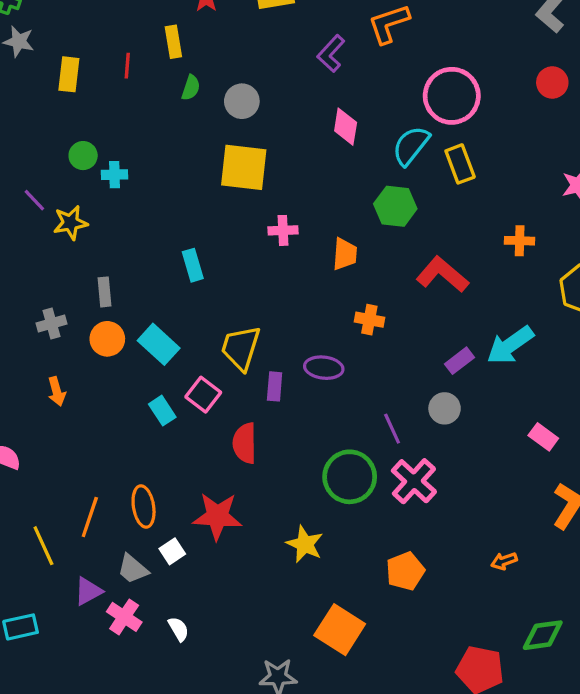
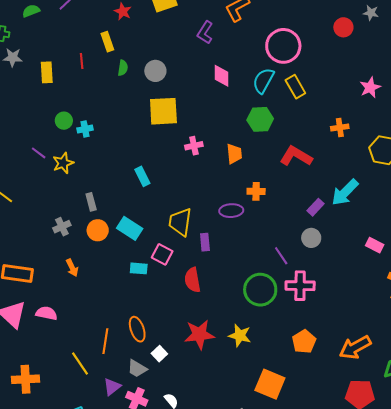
purple ellipse: (324, 368) -> (231, 211), moved
cyan rectangle: (162, 411) -> (139, 268), turned -42
pink cross: (414, 481) -> (300, 286), turned -32
red star: (217, 516) -> (199, 334), moved
orange arrow: (504, 561) -> (355, 347), moved, size x2.0

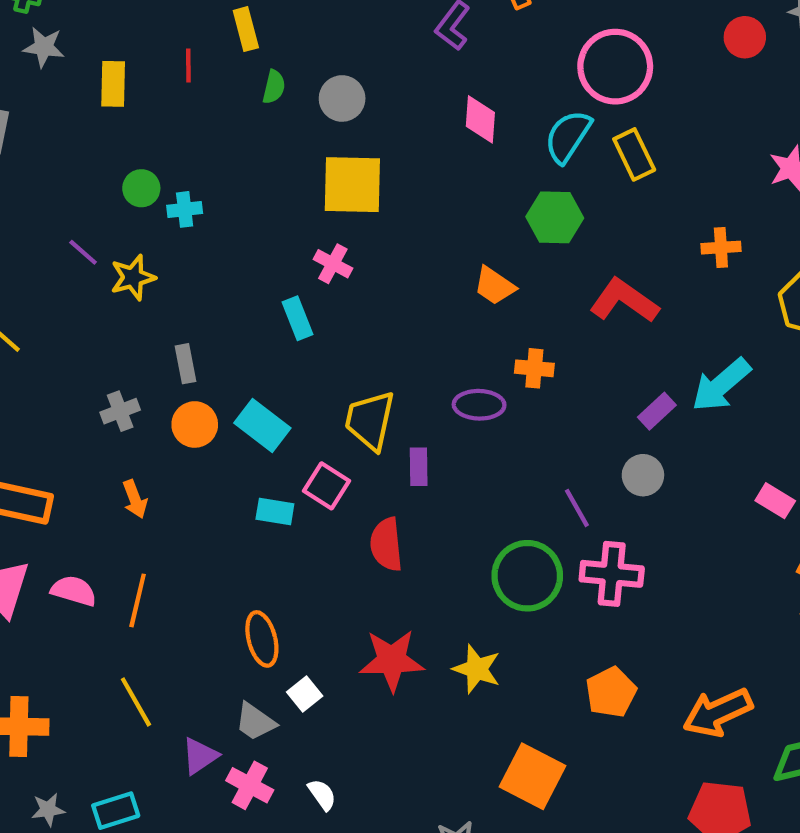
pink cross: (194, 146) -> (333, 264), moved, turned 36
orange trapezoid: (234, 154) -> (495, 286), turned 125
orange line: (105, 341) -> (138, 600), moved

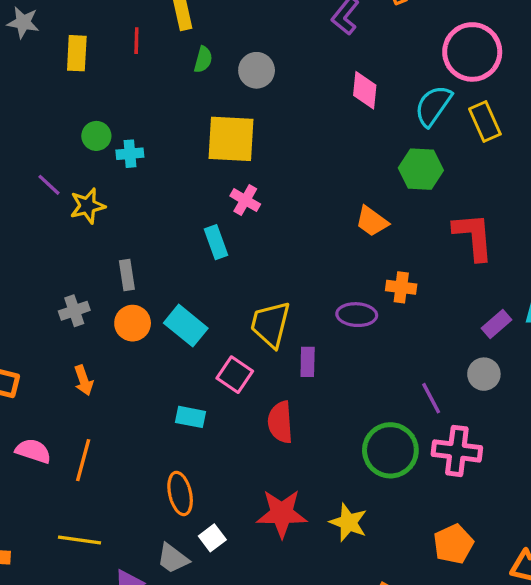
yellow square: (352, 185) -> (231, 139), moved
red L-shape: (624, 301) -> (473, 236), turned 48
cyan rectangle: (275, 512) -> (191, 417), moved
yellow line: (136, 702) -> (79, 540), turned -54

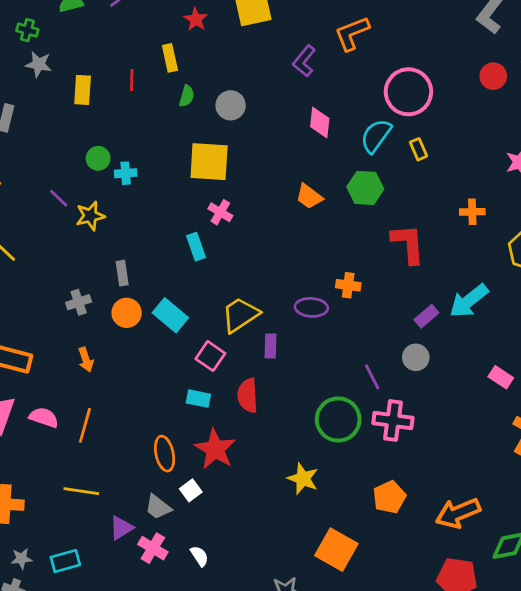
yellow rectangle: (485, 122) -> (418, 149), size x0.7
orange trapezoid: (372, 221) -> (309, 197), moved
yellow trapezoid: (270, 324) -> (240, 315), turned 42
cyan rectangle: (191, 417) -> (198, 399), moved
red star: (282, 514) -> (215, 449), moved, turned 30

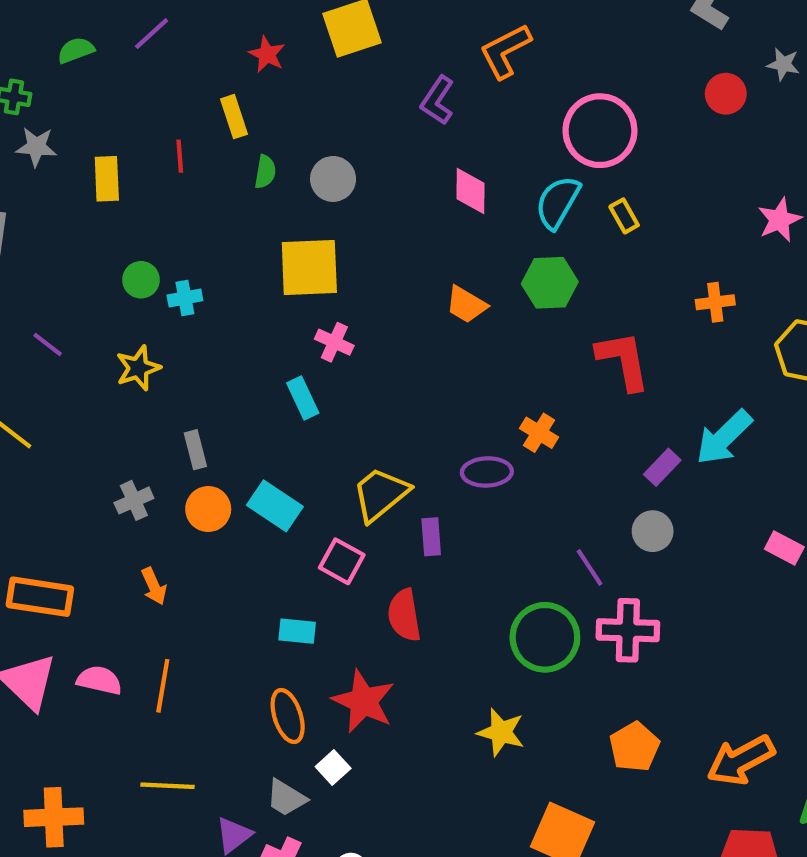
purple line: (59, 198) -> (48, 345), moved
orange cross: (348, 285) -> (539, 433), turned 30
cyan rectangle: (198, 399) -> (297, 631), moved

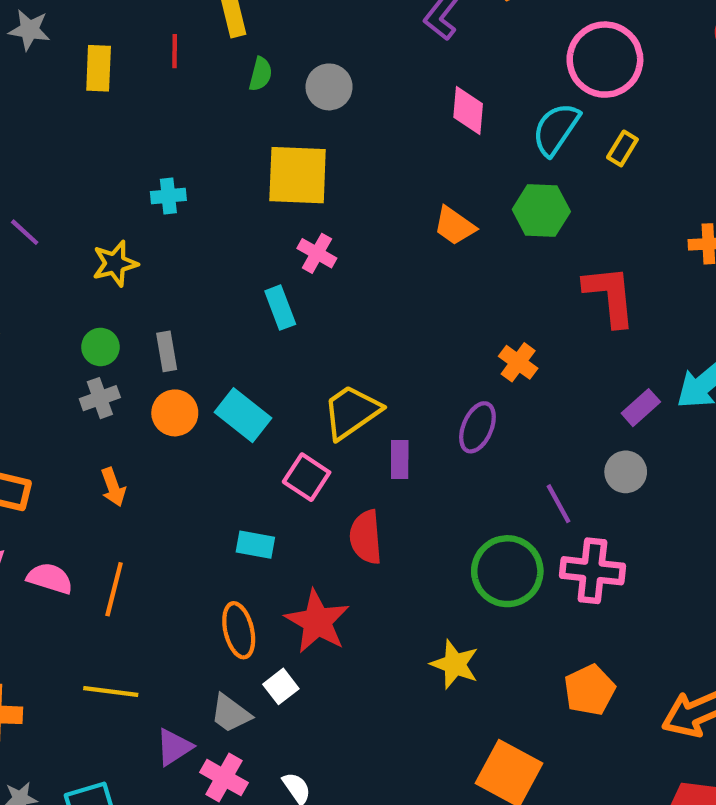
yellow rectangle: (624, 216) -> (622, 148), turned 56
green circle: (141, 280) -> (100, 347), moved
purple ellipse: (487, 472) -> (477, 427), moved, turned -69

